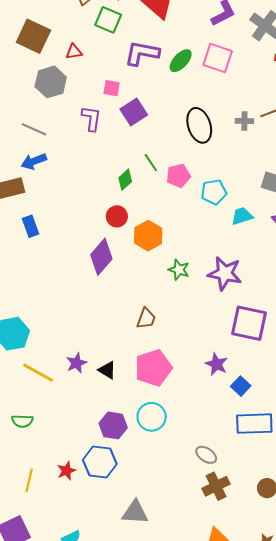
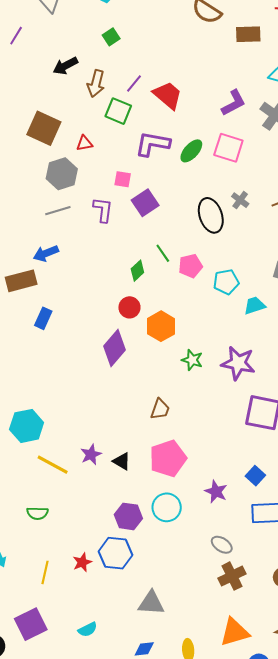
gray cross: (244, 121) -> (240, 200), moved, turned 36
gray line: (34, 129) -> (58, 211), moved, turned -40
blue rectangle: (30, 226) -> (43, 318), turned 45
purple star: (217, 364) -> (216, 492), moved

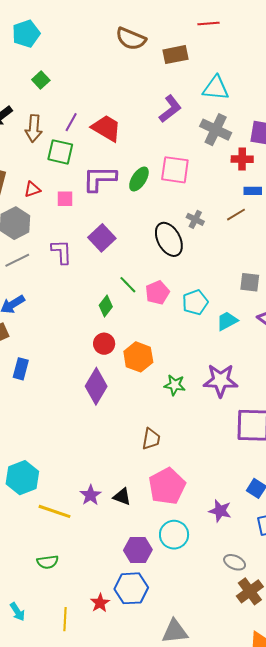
purple L-shape: (234, 103) -> (170, 109), moved
pink square: (123, 179) -> (65, 199), moved

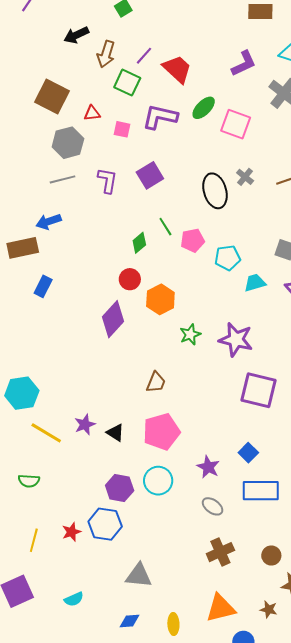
green ellipse: (139, 179) -> (204, 108), moved
green star: (175, 385) -> (190, 334), turned 30
gray ellipse: (235, 562) -> (213, 506), moved

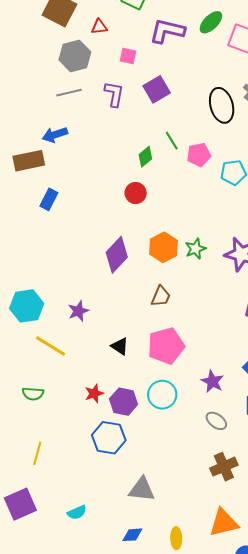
pink square: (122, 129) -> (128, 56), moved
orange hexagon: (160, 299) -> (164, 247), moved
purple diamond: (113, 319) -> (117, 255), moved
purple star: (85, 425) -> (78, 311), moved
red star: (71, 532) -> (94, 393), moved

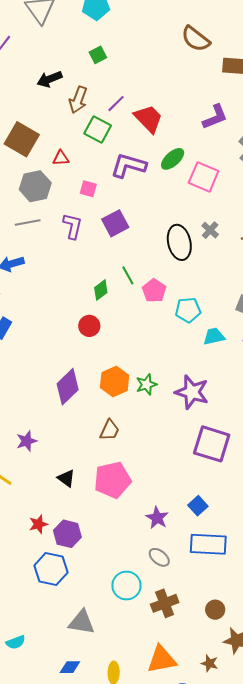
pink pentagon: (199, 155) -> (154, 291), turned -30
cyan circle: (162, 395) -> (126, 586), moved

